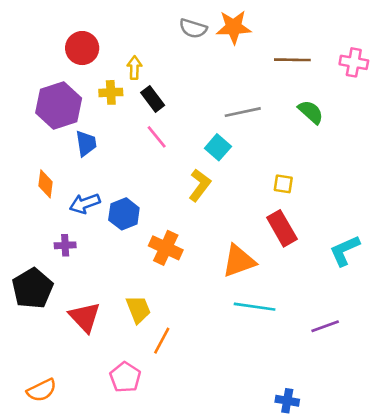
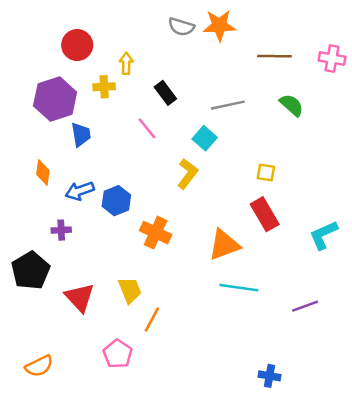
black rectangle: (153, 99) -> (165, 93), moved

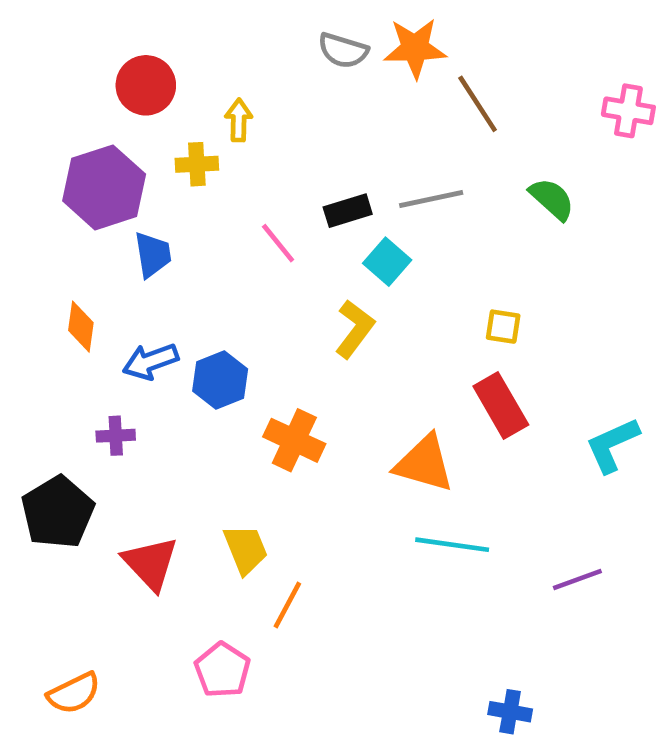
brown line: (274, 56) -> (478, 104), moved, turned 56
black rectangle: (165, 93) -> (348, 211), moved, turned -70
orange triangle: (224, 245) -> (424, 463), turned 36

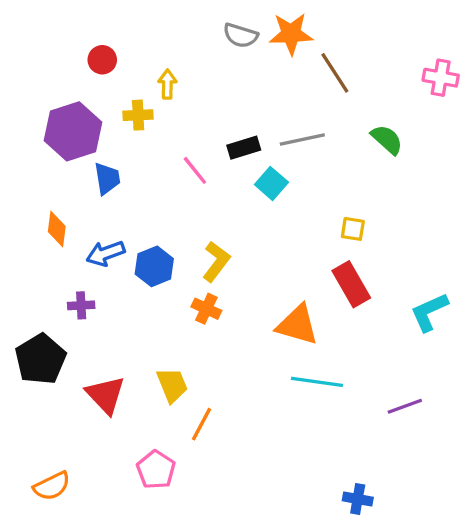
red circle: (146, 85) -> (102, 60), size x0.7
yellow L-shape: (355, 329) -> (216, 262), moved
orange cross: (294, 440) -> (206, 309), size x0.7

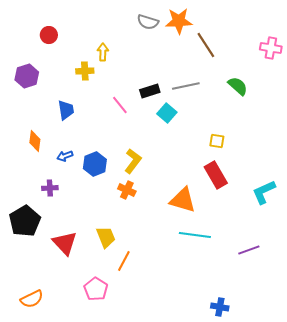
red circle: (102, 60) -> (49, 35), moved
purple hexagon: (73, 131) -> (27, 76), moved, size x0.7
blue arrow: (106, 253) -> (65, 156), size x0.7

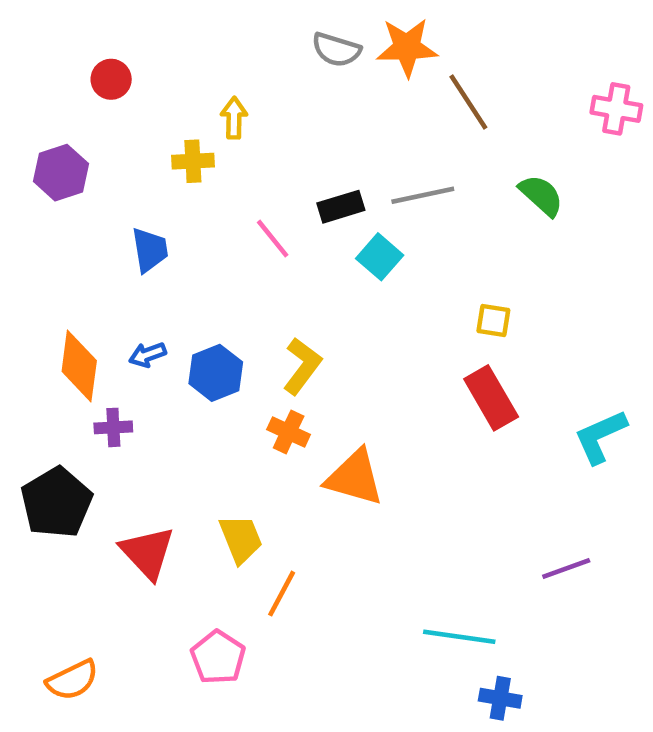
orange diamond: (35, 141) -> (79, 366), moved, size x1.4
orange triangle: (183, 200) -> (355, 478), moved
cyan line: (195, 235) -> (459, 637), moved

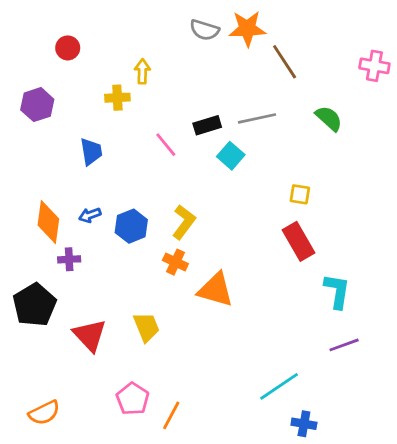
cyan L-shape: (600, 437) -> (337, 291), moved, turned 123
orange line: (282, 594) -> (171, 415), moved
cyan line: (459, 637) -> (279, 386), turned -42

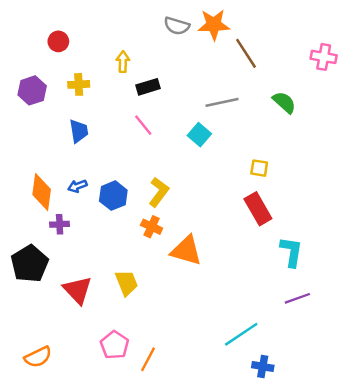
yellow cross: (117, 98) -> (79, 84), moved
black rectangle: (207, 125) -> (148, 87), moved

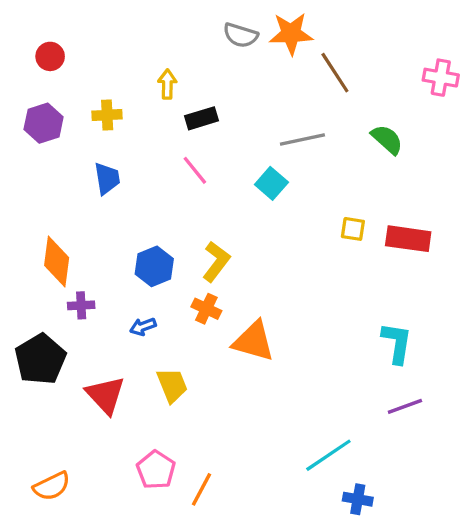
red circle: (58, 41) -> (50, 56), moved
blue arrow: (77, 186) -> (143, 327), moved
red rectangle: (258, 209) -> (408, 239), moved, turned -52

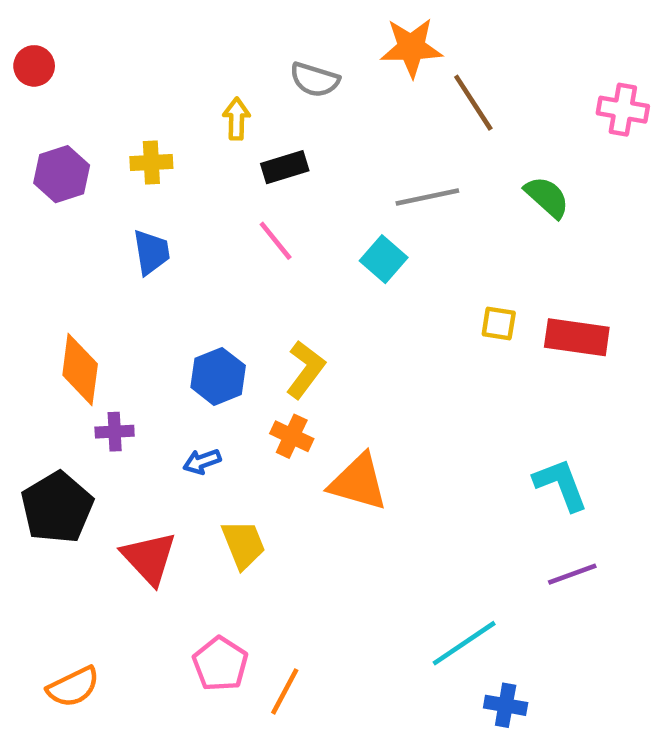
gray semicircle: (241, 35) -> (315, 80), moved
red circle: (50, 56) -> (34, 66), moved
cyan L-shape: (397, 343) -> (561, 484), turned -30

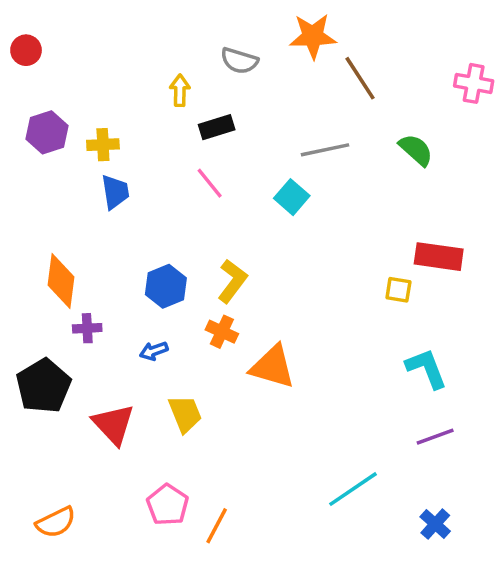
yellow cross: (151, 163) -> (103, 145), moved
yellow square: (499, 324) -> (398, 290), moved
blue cross: (506, 705) -> (435, 524), moved, turned 32

